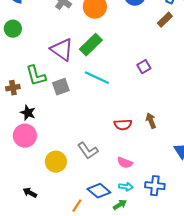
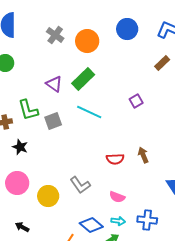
brown rectangle: (165, 20) -> (162, 63), moved
purple triangle: (62, 50) -> (54, 84), size x0.7
pink circle: (25, 136) -> (17, 183), moved

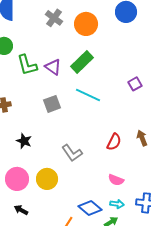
green L-shape: (28, 110) -> (27, 65), moved
black star: (20, 147) -> (24, 141), moved
red semicircle: (115, 159) -> (114, 142), turned -60
pink circle: (17, 183) -> (17, 179), moved
gray L-shape: (80, 185) -> (72, 153), moved

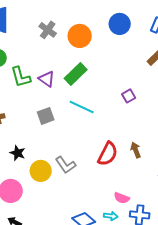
red semicircle: (114, 142) -> (108, 154), size x1.4
yellow circle: (47, 179) -> (41, 171), moved
pink semicircle: (116, 180) -> (122, 198), moved

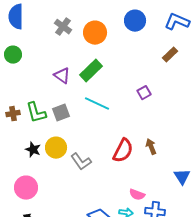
green L-shape: (21, 77) -> (36, 113), moved
yellow circle: (41, 171) -> (56, 148), moved

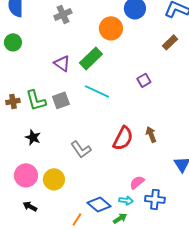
gray cross: (63, 27) -> (63, 14), turned 30
orange circle: (95, 33) -> (111, 28), moved
yellow circle: (56, 148) -> (54, 179), moved
pink semicircle: (137, 195) -> (137, 182), turned 119

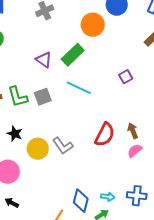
yellow circle: (54, 179) -> (38, 149), moved
pink semicircle: (137, 182) -> (135, 151), moved
blue diamond: (99, 204) -> (81, 201), turned 65

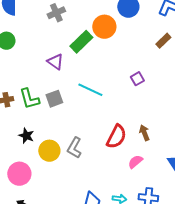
green rectangle: (73, 55) -> (81, 42), moved
gray L-shape: (63, 146) -> (74, 148), turned 65
pink semicircle: (135, 151) -> (135, 162), moved

